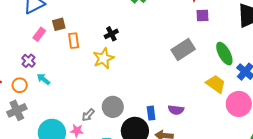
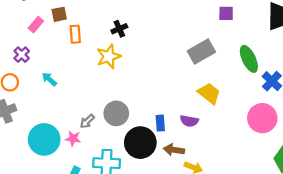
cyan arrow: (43, 79) -> (49, 79), moved
yellow trapezoid: (216, 84) -> (209, 93), moved

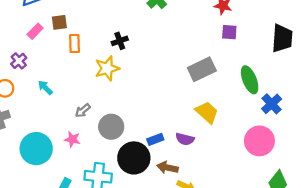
gray arrow: (87, 121) -> (83, 110), moved
blue rectangle: (160, 123) -> (155, 139), turned 70
pink star: (73, 139) -> (72, 139), moved

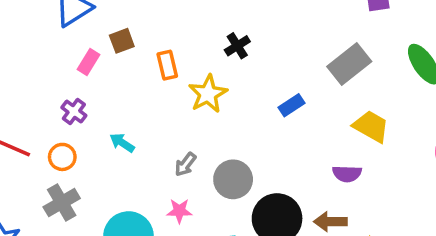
black cross: (120, 41) -> (237, 46), moved
orange rectangle: (74, 44) -> (167, 65), moved
blue rectangle: (155, 139) -> (291, 105), moved

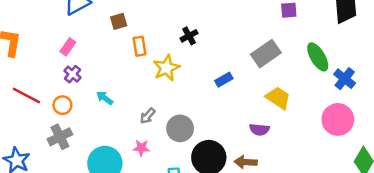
brown square: (122, 41) -> (119, 21), moved
pink rectangle: (88, 62) -> (68, 47), moved

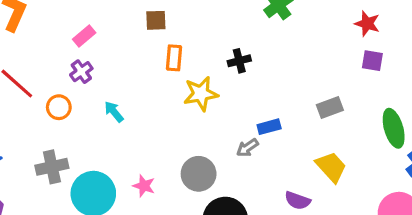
gray rectangle: (266, 54) -> (330, 108), size x0.7
gray arrow: (148, 116) -> (247, 148), moved
gray cross: (60, 137) -> (52, 167), moved

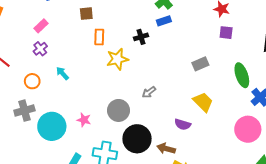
orange circle: (59, 107) -> (32, 81), moved
blue rectangle: (269, 127) -> (164, 21), moved

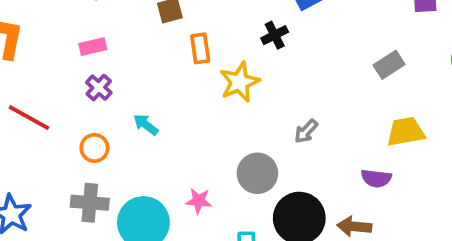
pink rectangle: (41, 26) -> (93, 47), turned 40
yellow trapezoid: (203, 102) -> (406, 132), turned -45
gray cross: (24, 111) -> (90, 203), turned 30

